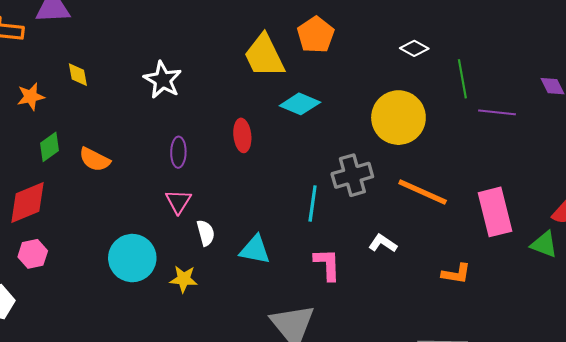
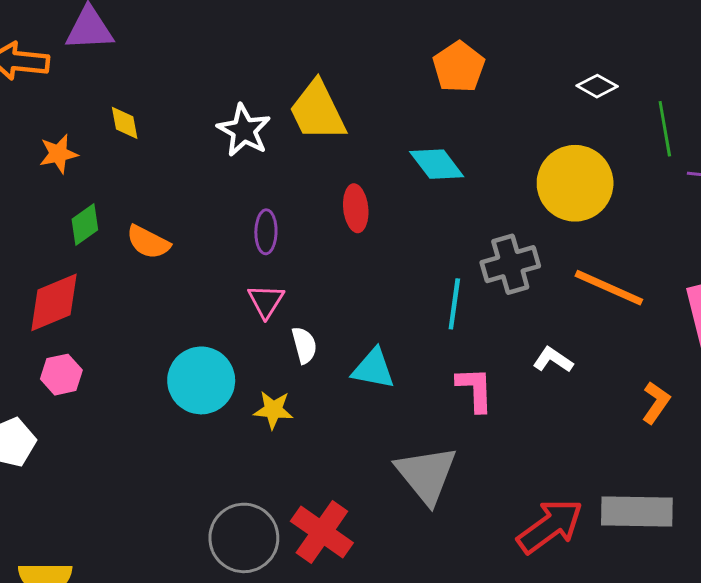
yellow trapezoid: (264, 56) -> (317, 111), moved
cyan diamond: (300, 104) -> (437, 164), turned 30
orange L-shape: (456, 274) -> (656, 403), turned -64

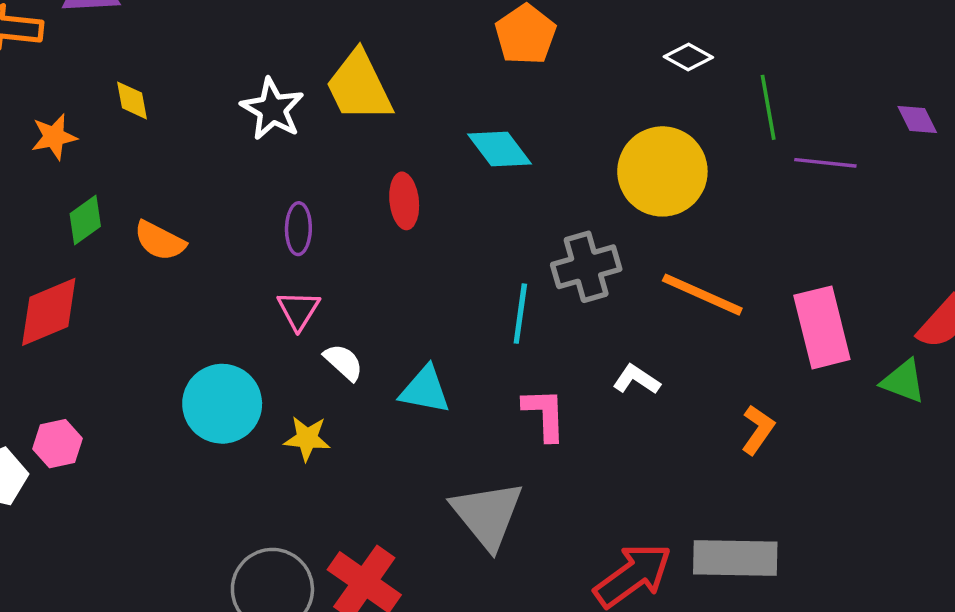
white semicircle: (304, 345) -> (343, 362), turned -33
pink hexagon: (61, 375) -> (57, 444), moved

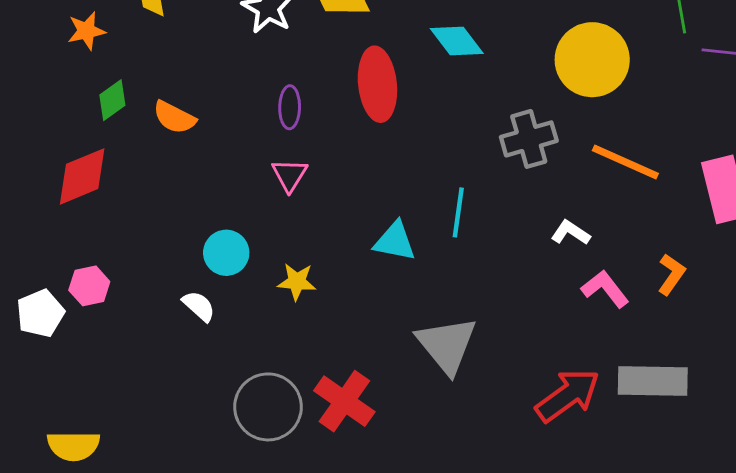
red ellipse: (404, 201) -> (377, 84), size x1.6
cyan line: (520, 314) -> (458, 212), moved
white semicircle: (343, 362) -> (199, 306), moved
cyan circle: (222, 404) -> (226, 253), size x0.7
pink L-shape: (545, 414) -> (605, 289), moved, turned -36

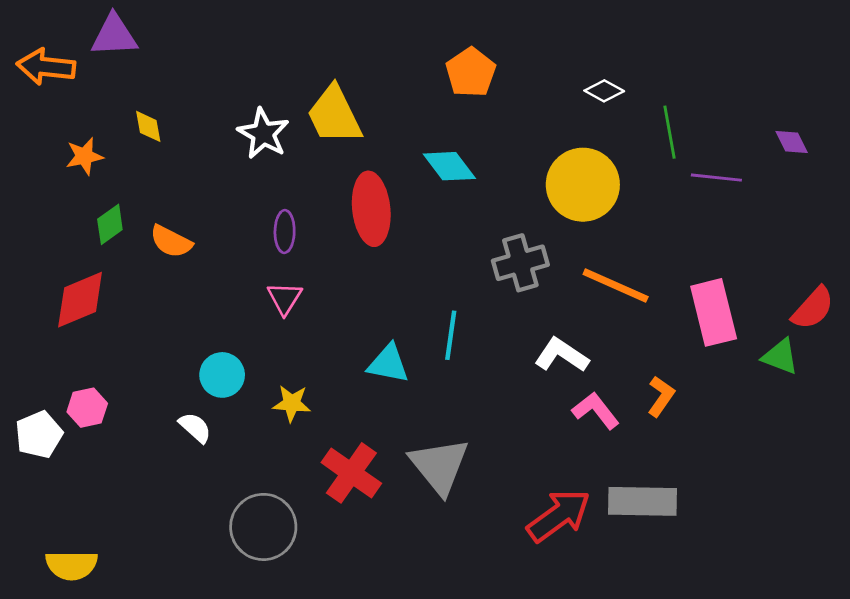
white L-shape: (571, 233) -> (562, 355), size x1.4
red cross: (344, 401) -> (351, 473), moved

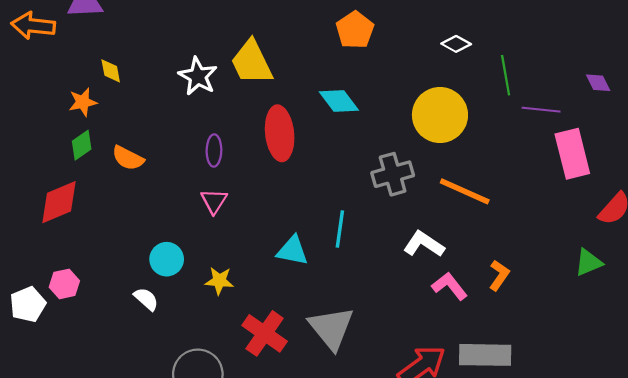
orange star: (84, 156) -> (83, 102), moved
pink rectangle: (714, 312) -> (572, 154), moved
green triangle: (780, 356) -> (588, 262), moved, turned -44

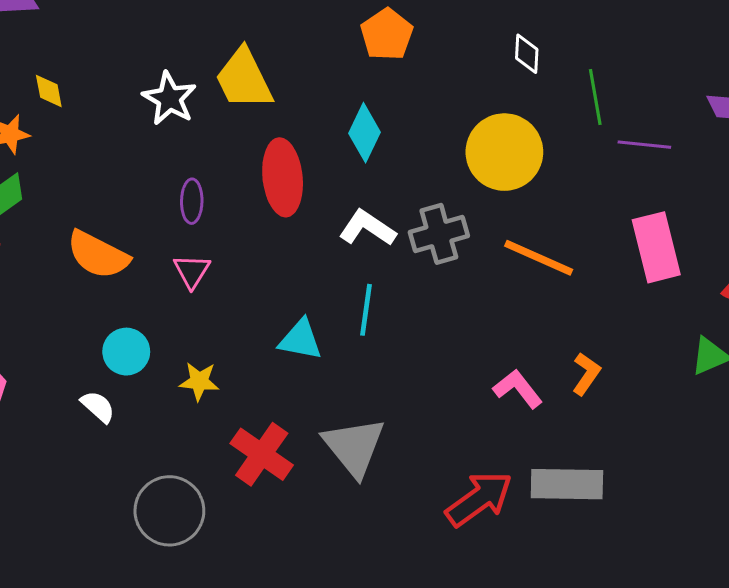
white diamond: (456, 44) -> (527, 54), turned 64
cyan diamond: (339, 101) -> (364, 133), turned 63
pink rectangle: (572, 154) -> (656, 247), moved
orange semicircle: (128, 158) -> (98, 255), moved, size x1.4
white L-shape: (424, 244) -> (367, 228), moved

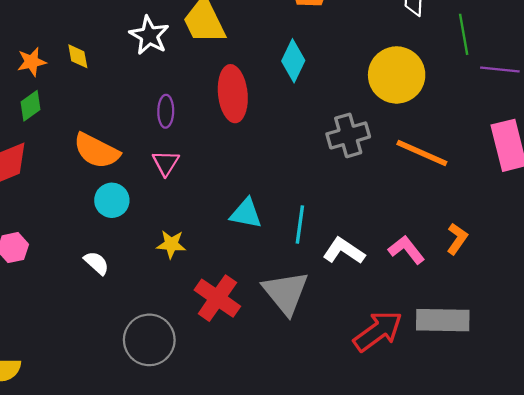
yellow diamond: (49, 91) -> (78, 56), moved
white L-shape: (367, 228) -> (344, 251), moved
cyan line: (366, 310) -> (300, 224), moved
cyan circle: (126, 352) -> (112, 200), moved

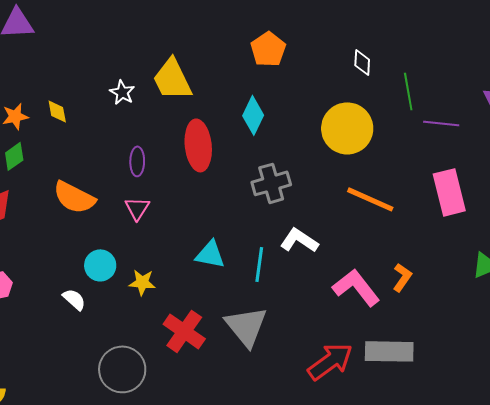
white star: (149, 35) -> (122, 92), size x0.7
gray cross: (348, 135) -> (271, 183), moved
cyan circle: (112, 200) -> (100, 265), moved
pink L-shape: (406, 250) -> (356, 287), size x1.4
white L-shape: (344, 251) -> (299, 240), moved

